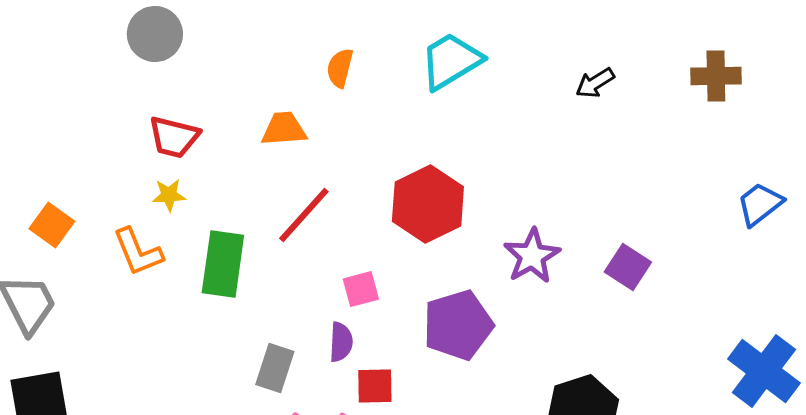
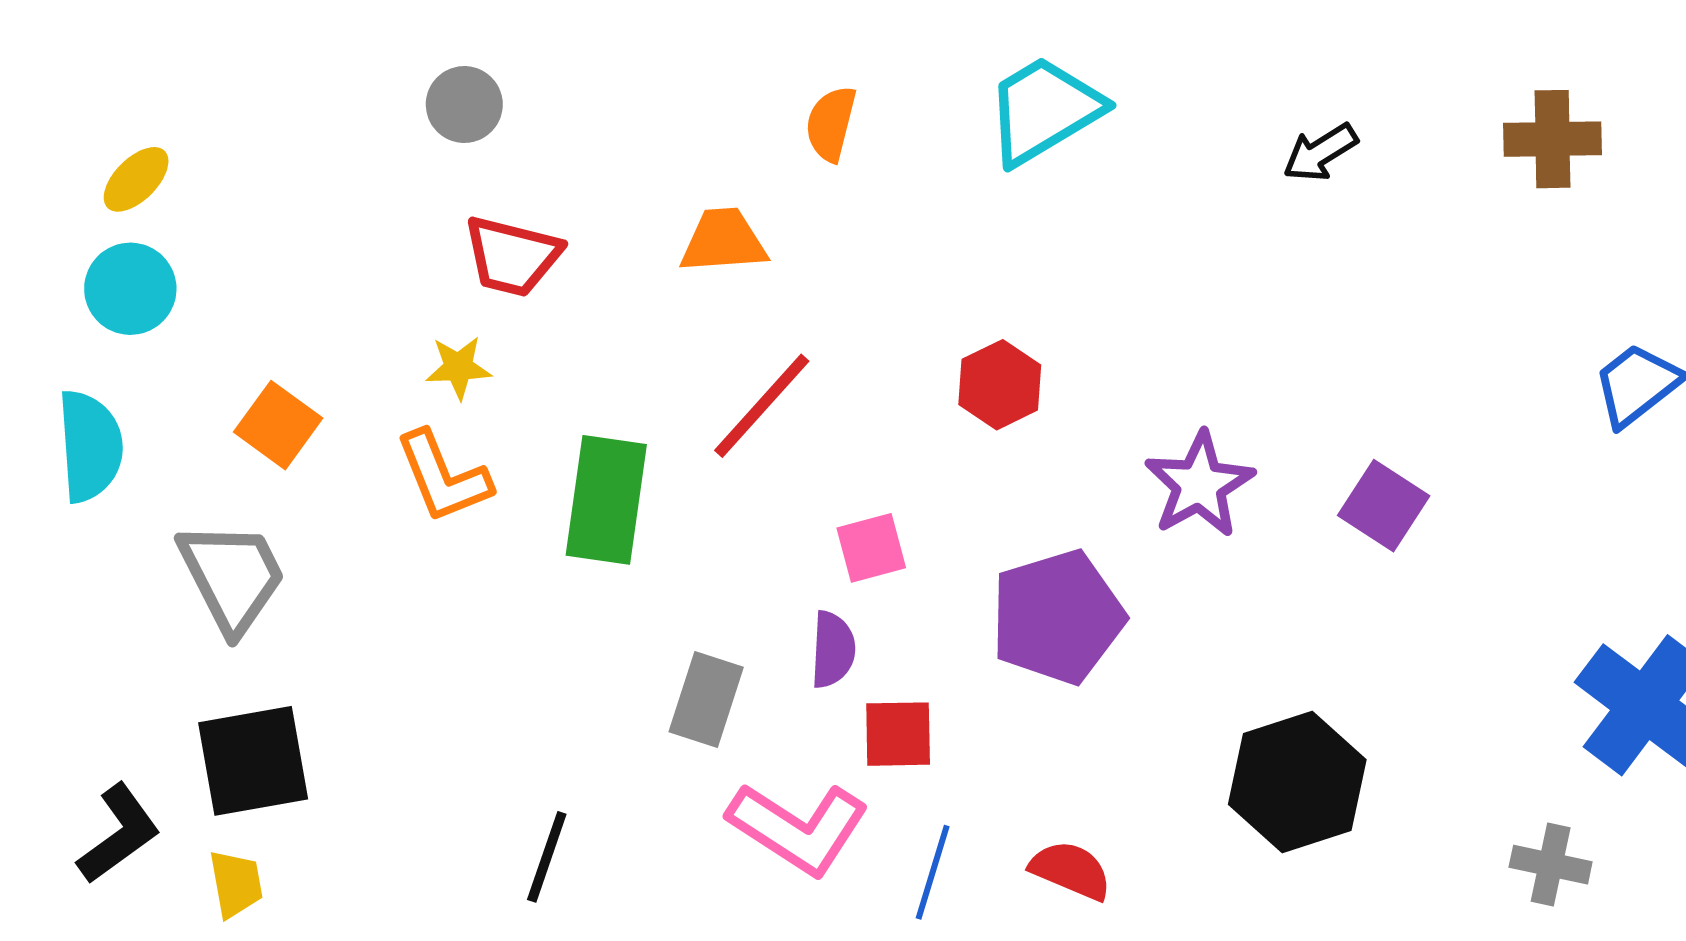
gray circle: (155, 34) -> (464, 105), moved, size x0.7
yellow star: (169, 195) -> (459, 367), moved
red hexagon: (428, 204) -> (1000, 385), size x0.6

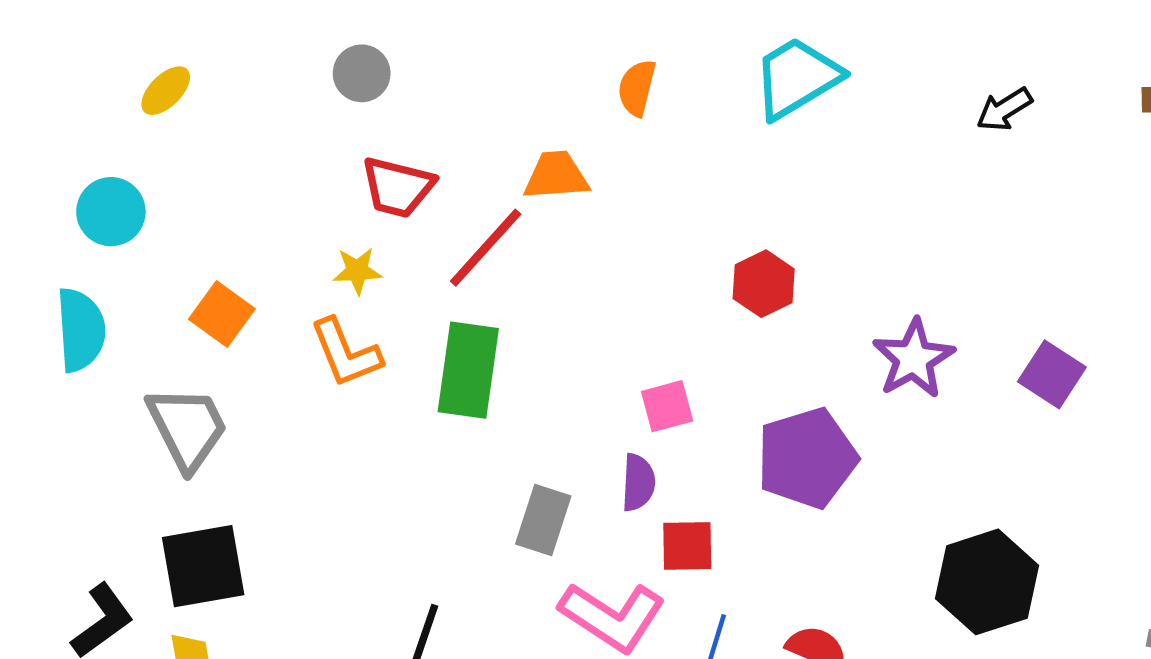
yellow ellipse: (136, 179) -> (166, 91), moved
red line: (762, 406) -> (486, 248), moved

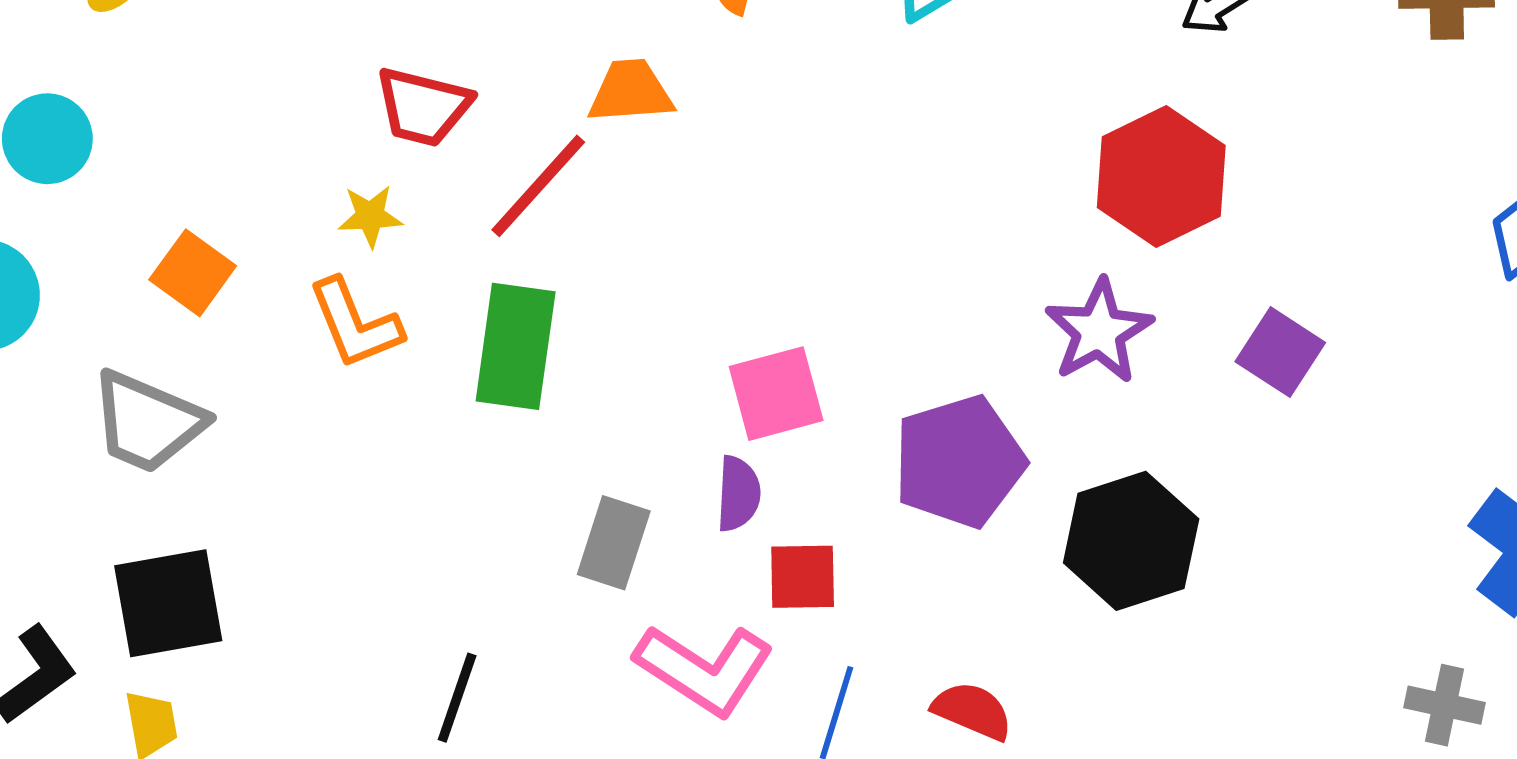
red hexagon: (764, 284) -> (1161, 176), moved, size x1.6
pink square: (667, 406) -> (776, 394), size x1.4
gray trapezoid: (187, 428) -> (147, 422), turned 140
black hexagon: (987, 582) -> (1131, 541), moved

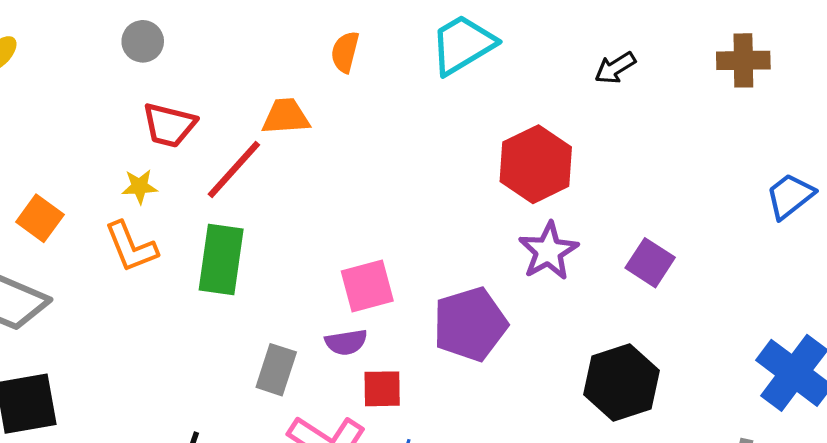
red hexagon: (1161, 176) -> (536, 164), moved
purple semicircle: (738, 494) -> (346, 342), turned 78
black hexagon: (1131, 541) -> (622, 382), moved

